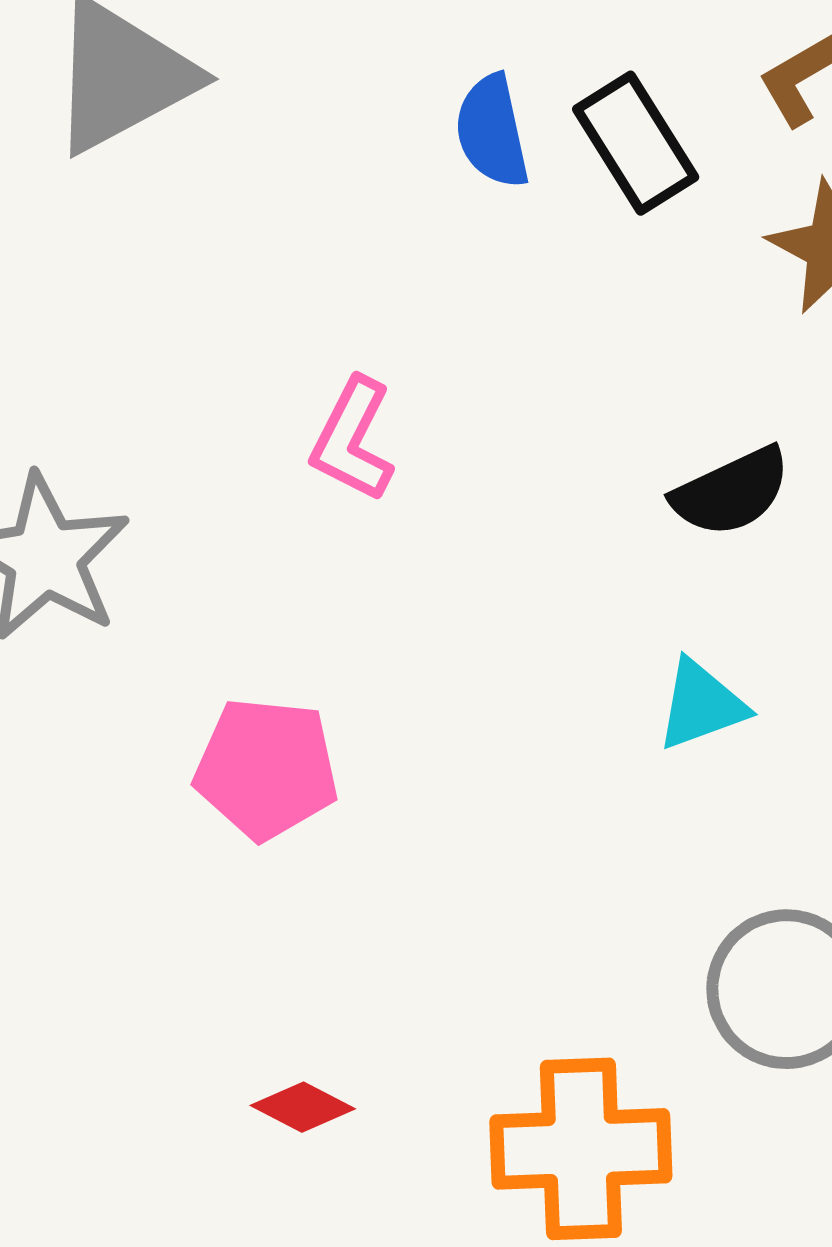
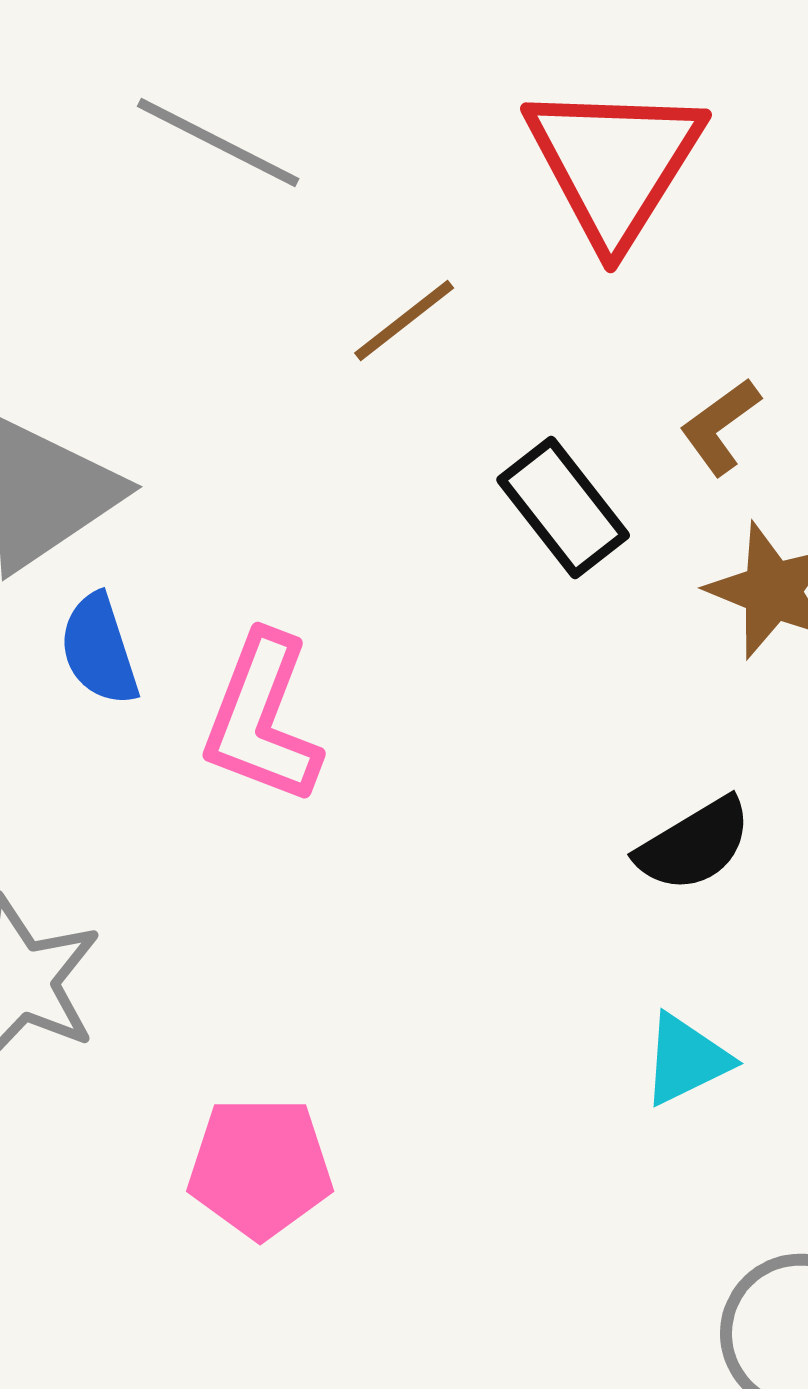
blue semicircle: (492, 131) -> (99, 650), moved
pink L-shape: (353, 440) -> (262, 719), moved, size x1.4

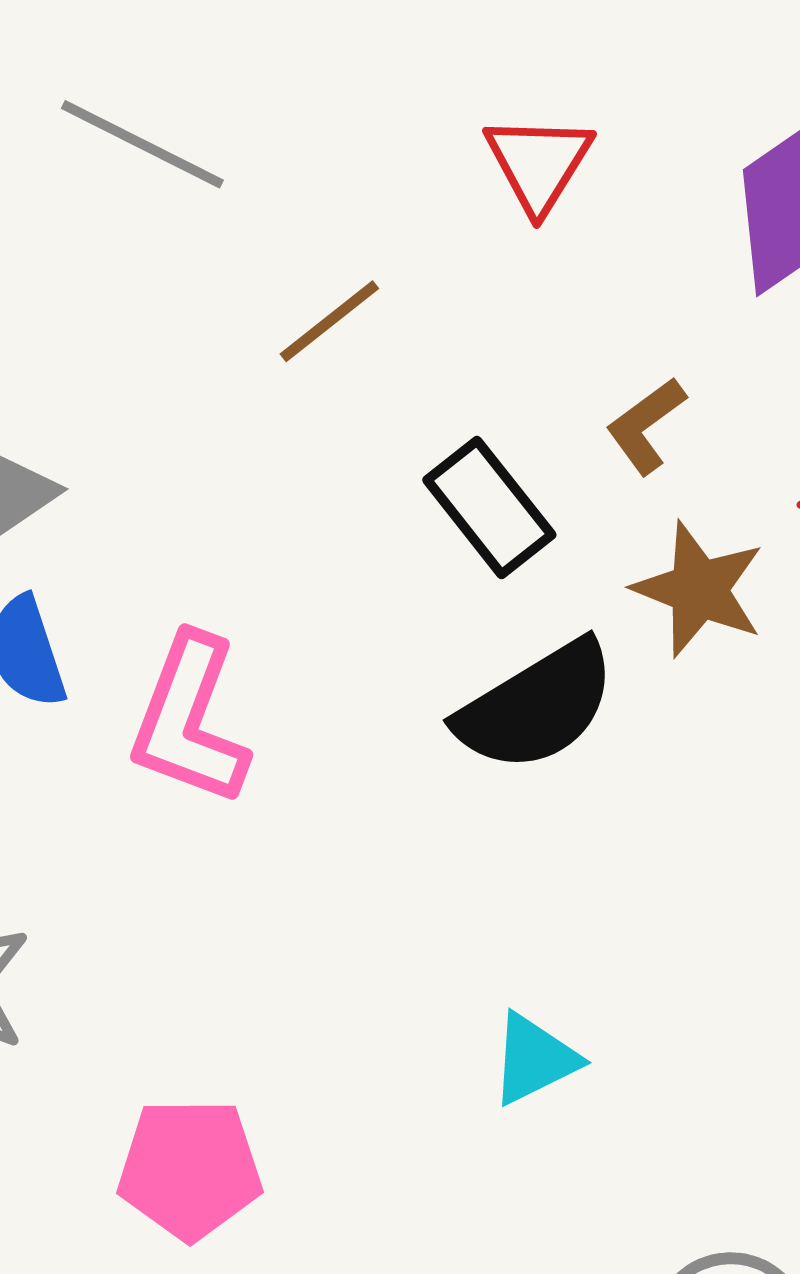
red triangle: (614, 164) -> (539, 163), size x0.6
black semicircle: (694, 845) -> (536, 706), moved, size x1.4
cyan triangle: (686, 1060) -> (534, 1059), moved

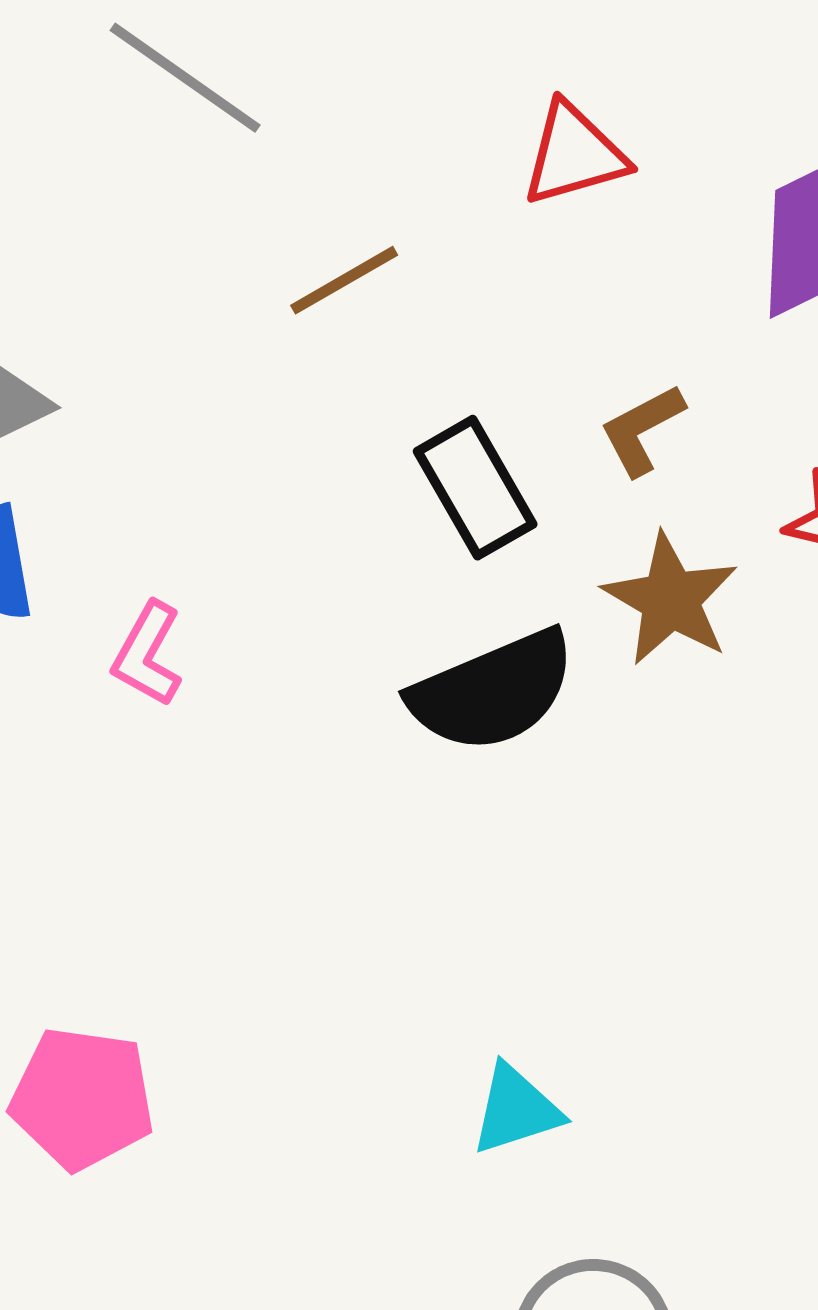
red triangle: (539, 163) -> (574, 154), turned 34
pink L-shape: (189, 720) -> (147, 654), size x0.6
cyan triangle: (534, 1059) -> (516, 1110), moved

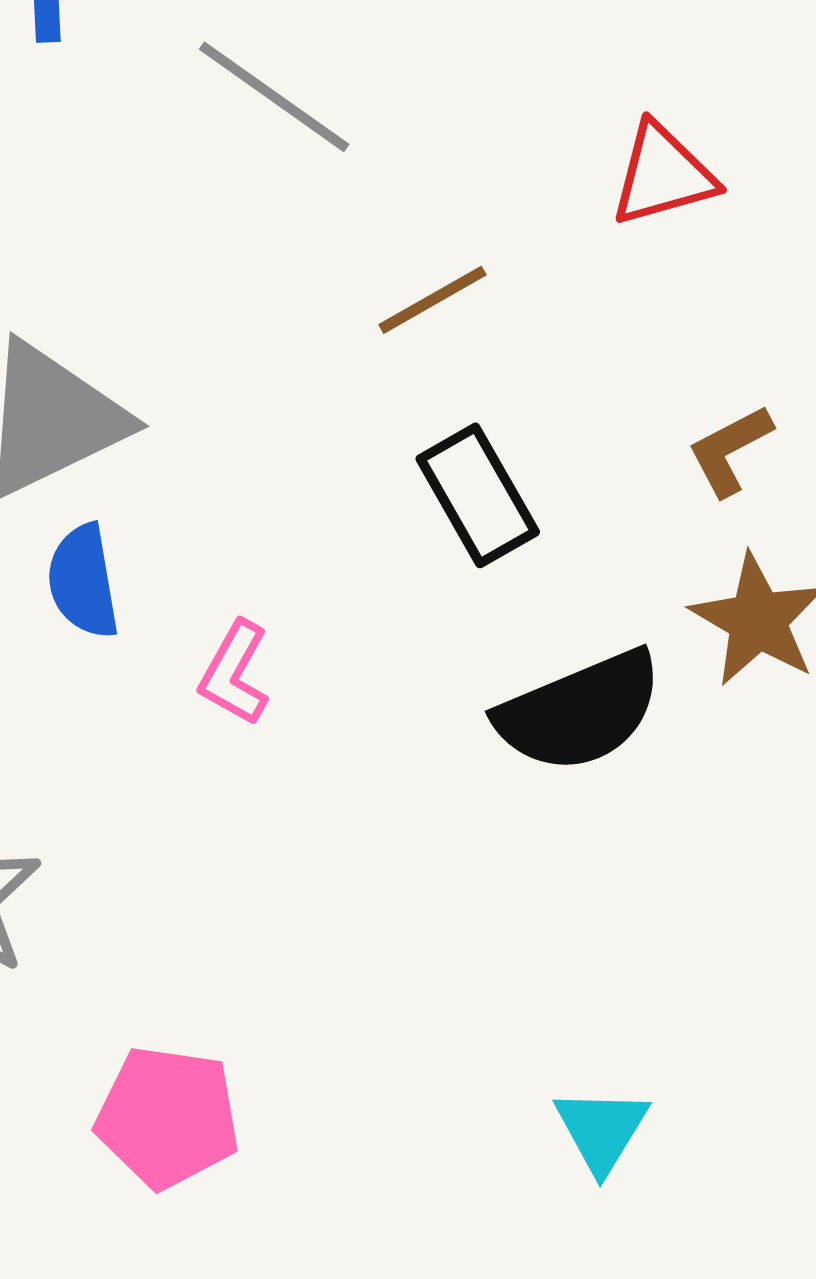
black rectangle: (475, 488) -> (478, 495), moved
cyan triangle: (516, 1110) -> (601, 1130), turned -41

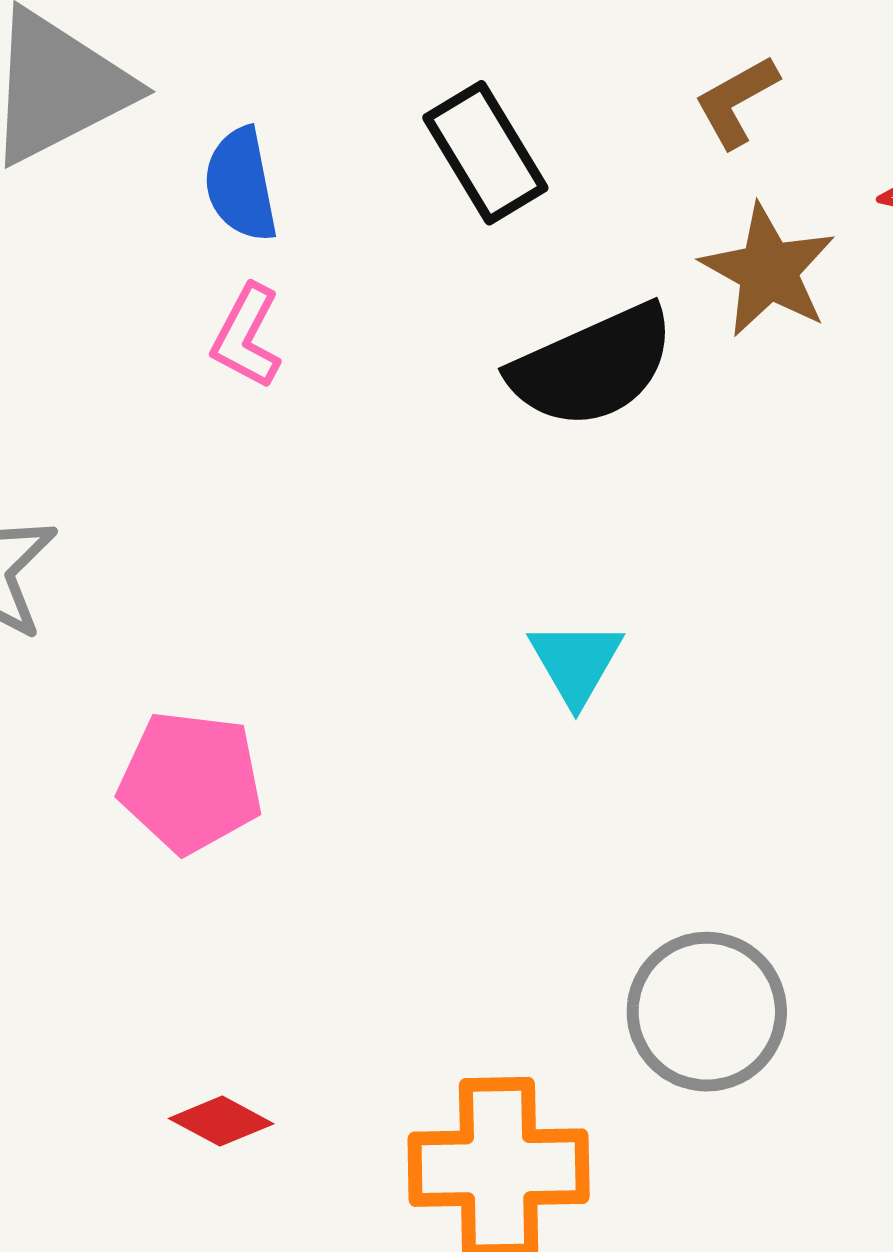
blue semicircle: (83, 581) -> (241, 185), moved
cyan triangle: (601, 1130) -> (576, 662), moved

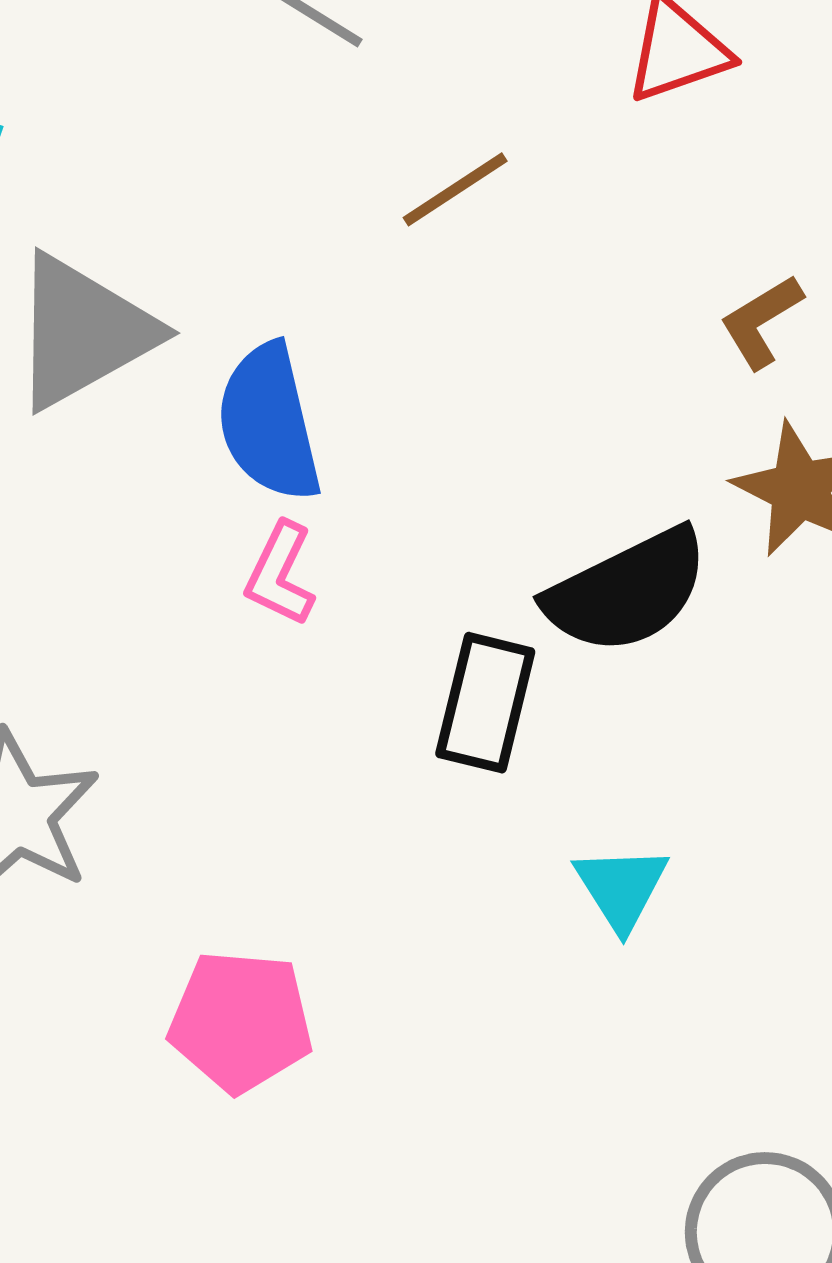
black rectangle: (485, 153) -> (485, 703), moved, turned 47
blue semicircle: (241, 185) -> (269, 423), size x1.4

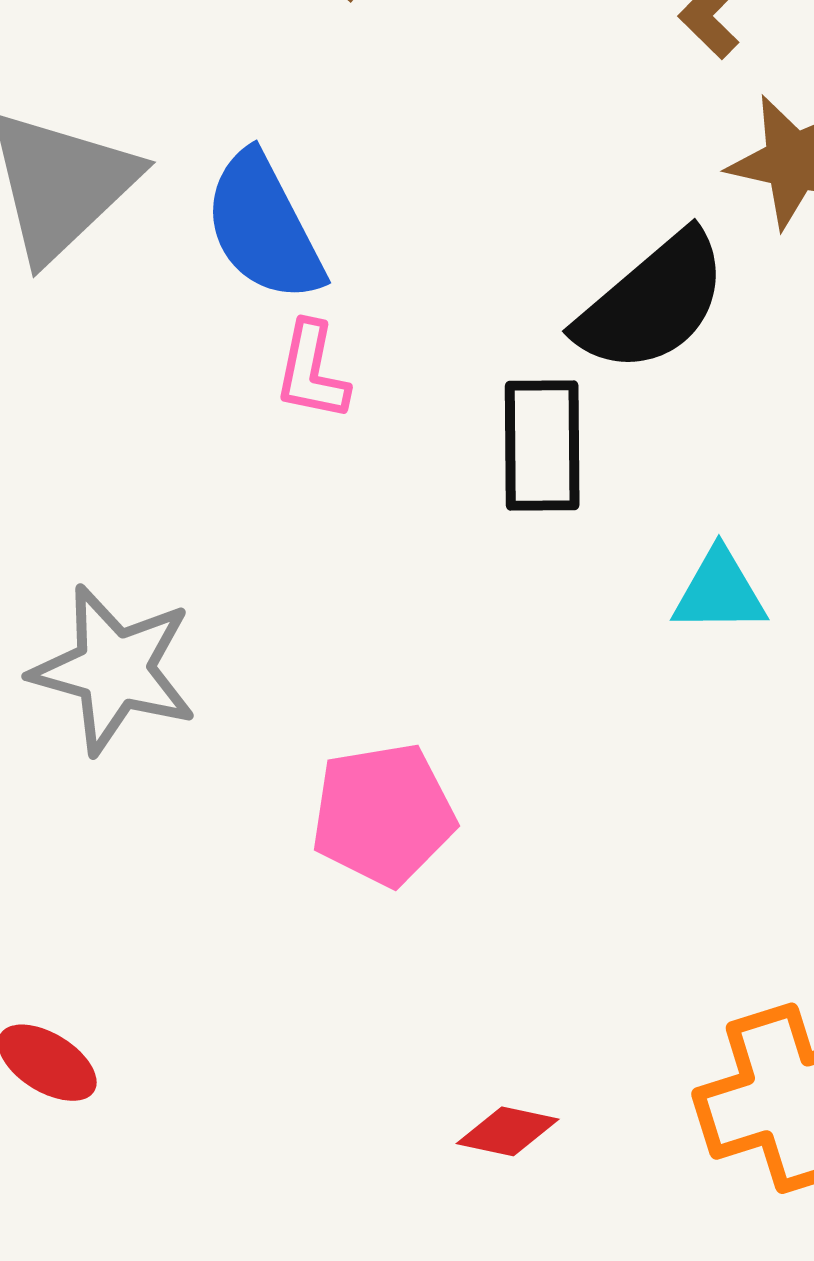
cyan triangle: (621, 888) -> (719, 592), turned -44

